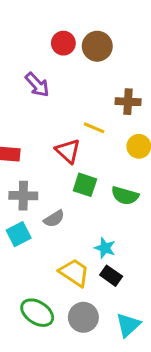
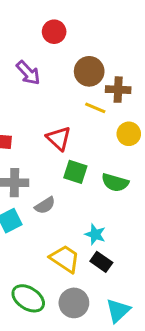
brown circle: (97, 46) -> (89, 71), moved
yellow line: (94, 128) -> (95, 108), moved

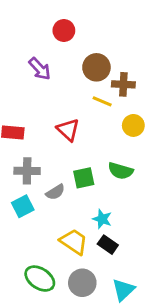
green square: (75, 172) -> (84, 178), moved, turned -30

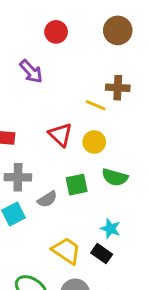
brown circle: (96, 67) -> (118, 30), moved
yellow circle: (133, 125) -> (94, 142), moved
cyan star: (102, 219) -> (110, 229), moved

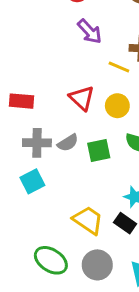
purple arrow: (31, 72) -> (90, 31), moved
gray semicircle: (47, 199) -> (68, 143), moved

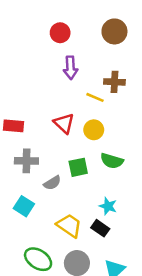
purple arrow: (90, 31) -> (70, 68), turned 40
gray semicircle: (68, 143) -> (52, 183), moved
cyan square: (32, 181) -> (24, 206), moved, turned -30

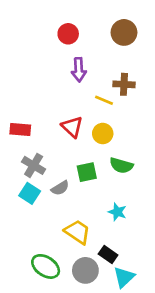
gray cross: (26, 161) -> (34, 165), turned 30
cyan square: (24, 206) -> (30, 193), moved
black rectangle: (100, 228) -> (108, 254), moved

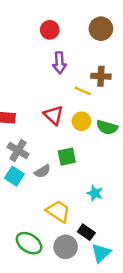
green semicircle: (121, 165) -> (107, 127), moved

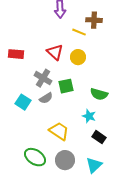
green semicircle: (107, 127) -> (99, 94), moved
gray cross: (18, 151) -> (43, 78), moved
black rectangle: (86, 232) -> (99, 137), moved

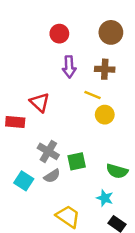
brown cross: (94, 20) -> (105, 69), moved
red triangle: (55, 52) -> (40, 102), moved
yellow circle: (78, 57) -> (105, 115), moved

